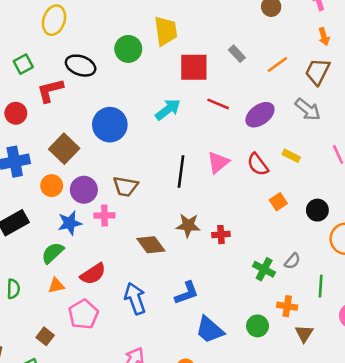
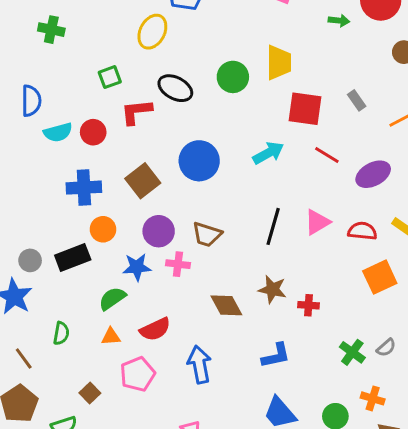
red semicircle: (258, 164) -> (362, 231), turned 125
orange circle: (52, 186) -> (103, 229), moved
orange square: (278, 202) -> (380, 277), size x1.6
blue L-shape: (187, 293) -> (276, 356), moved

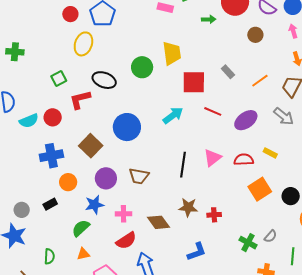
black rectangle: (73, 258) -> (50, 204), size x0.6
pink cross: (178, 264) -> (124, 214), moved
red semicircle: (155, 329) -> (126, 241), moved

